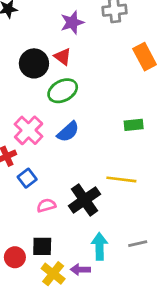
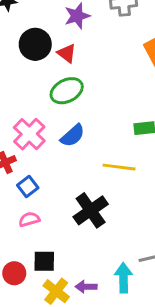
black circle: (34, 63) -> (35, 44), moved
yellow line: (121, 179) -> (119, 167), moved
pink semicircle: (46, 205) -> (29, 219), moved
cyan arrow: (100, 246) -> (124, 278), moved

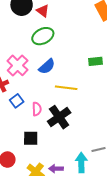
yellow line: (119, 167) -> (66, 88), moved
pink semicircle: (29, 219) -> (37, 109), moved, turned 104
black square: (44, 261) -> (31, 138), moved

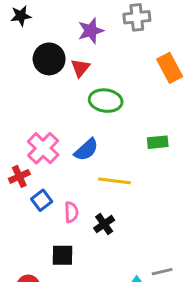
red triangle: (43, 11) -> (80, 68), turned 32
green ellipse: (43, 36) -> (106, 101), moved, turned 35
black cross: (59, 117) -> (104, 224), size x0.6

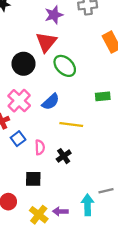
black circle: (49, 59) -> (23, 64), moved
red triangle: (80, 68) -> (46, 42), size x1.5
green ellipse: (106, 101) -> (65, 66), turned 35

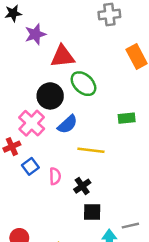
purple star: (54, 15) -> (35, 34), moved
red triangle: (46, 42) -> (62, 56), turned 45
black circle: (23, 64) -> (50, 96), moved
black square: (33, 179) -> (92, 212), moved

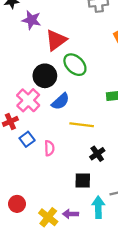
purple star: (35, 34) -> (31, 20), turned 30
red triangle: (62, 56) -> (56, 40), turned -30
black cross: (82, 186) -> (97, 154), moved

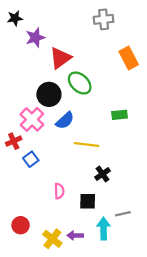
purple star: (31, 20) -> (35, 38), turned -30
pink semicircle: (49, 148) -> (59, 191), moved

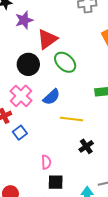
black circle: (49, 94) -> (28, 64), moved
black square: (88, 201) -> (56, 182), moved

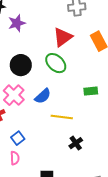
red triangle: (47, 39) -> (63, 37), moved
blue square: (20, 133) -> (18, 138), moved
pink semicircle: (46, 162) -> (15, 158), moved

